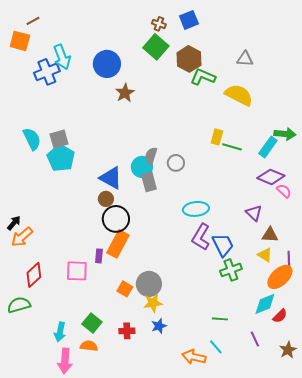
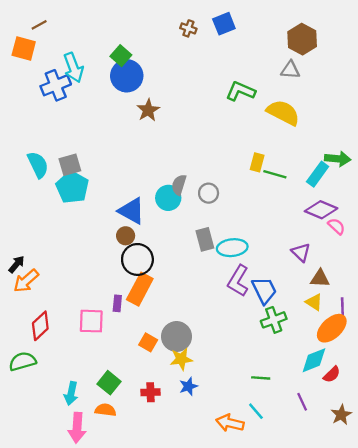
green square: (156, 47) -> (121, 56), moved, size x0.7
brown hexagon: (189, 59) -> (302, 39), moved
gray rectangle: (149, 182) -> (205, 239), moved

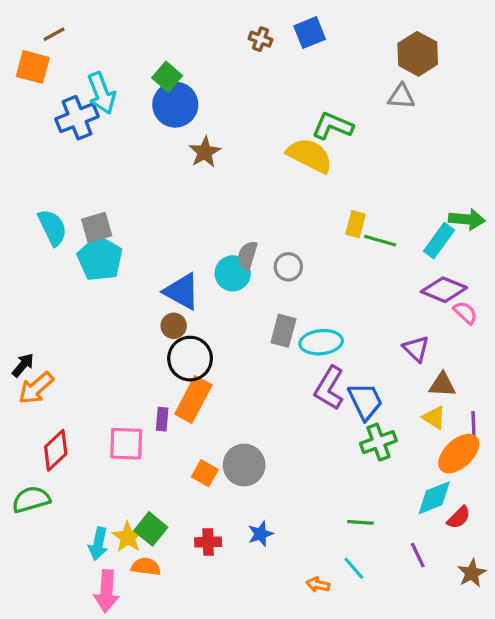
yellow semicircle: (283, 113) -> (310, 155), moved
gray rectangle: (205, 239) -> (283, 331), turned 30
yellow star: (181, 359) -> (128, 537), moved, turned -30
orange arrow: (230, 423) -> (318, 585), size x0.6

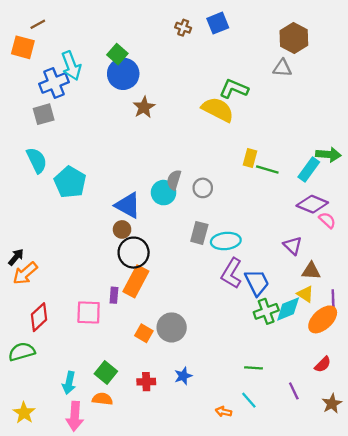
gray square: (97, 227) -> (44, 114), moved
cyan diamond: (434, 498) -> (288, 309), moved
yellow star: (128, 537) -> (24, 413), moved

